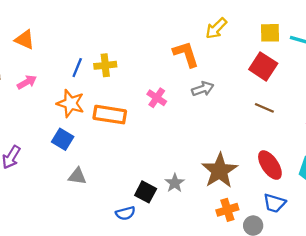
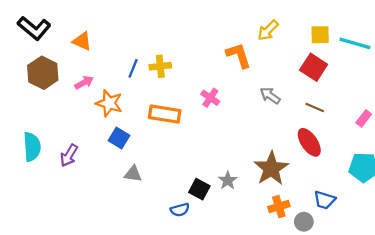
gray arrow: (203, 89) -> (270, 96), moved, turned -126
orange star: (71, 103) -> (109, 103), moved
red ellipse: (270, 165) -> (309, 142), moved

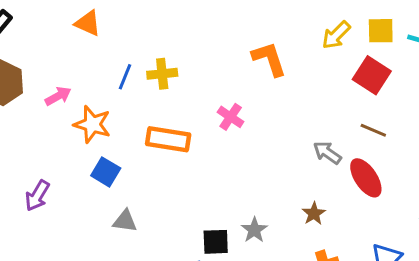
yellow arrow: (268, 30) -> (336, 35), moved
orange triangle: (82, 41) -> (88, 23), moved
gray arrow: (270, 96) -> (327, 153), moved
brown star: (271, 168) -> (314, 214), size x0.5
black square: (199, 189) -> (216, 242), turned -30

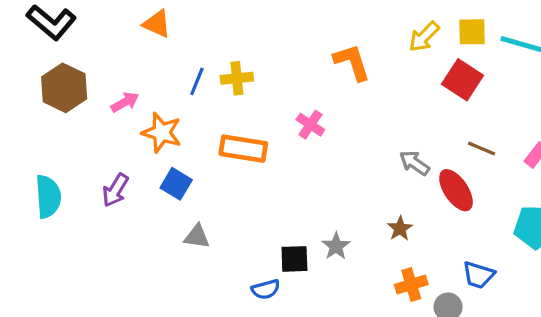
brown line: (373, 130) -> (482, 149), moved
purple arrow: (37, 196) -> (115, 190), moved

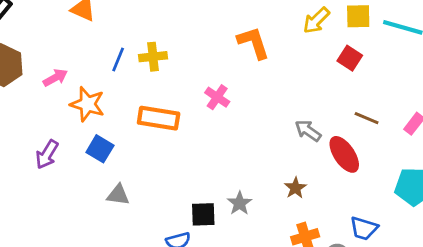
red square: (462, 80) -> (350, 58), size x0.7

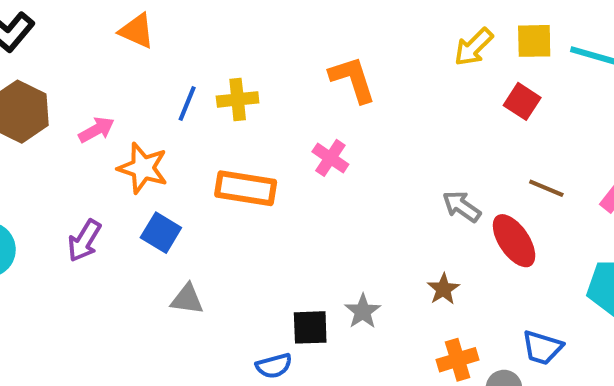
orange L-shape: (253, 43) -> (353, 79), moved

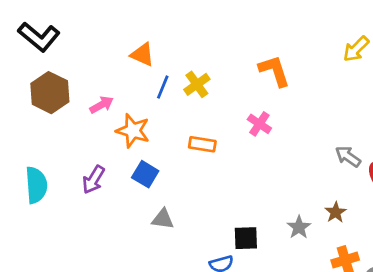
orange triangle: (137, 31) -> (142, 54), moved
yellow cross: (238, 99) -> (197, 84), turned -30
orange rectangle: (246, 188) -> (202, 144), size x0.7
gray star: (363, 311) -> (299, 227), moved

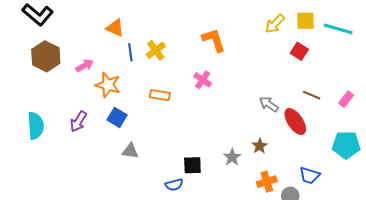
blue line: (163, 87) -> (130, 52), turned -30

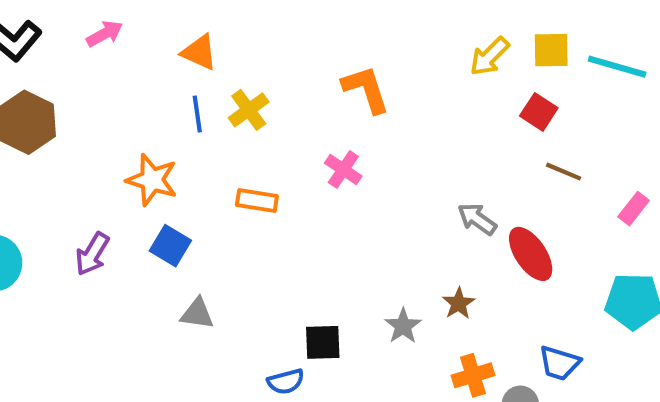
orange triangle: (115, 28) -> (199, 52), moved
pink arrow: (85, 66) -> (105, 34), moved
brown line: (312, 95) -> (564, 172), moved

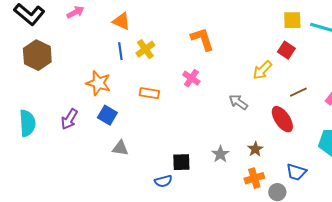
yellow arrow: (489, 56) -> (262, 70), moved
brown line: (564, 172) -> (298, 92), moved, turned -48
gray arrow: (477, 219) -> (238, 102), moved
brown star: (459, 303) -> (255, 149), moved

